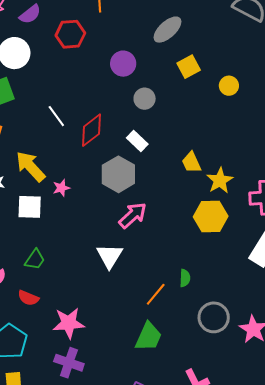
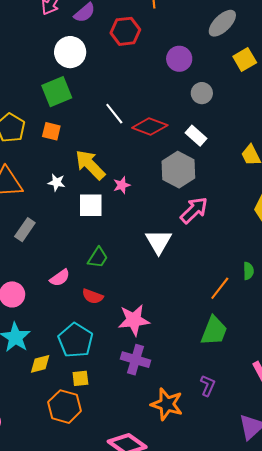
red diamond: (91, 130) -> (150, 126), turned 60
white triangle: (110, 256) -> (159, 242), moved

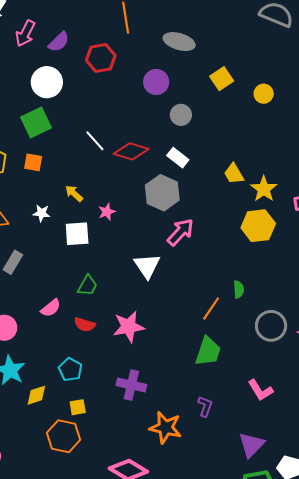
gray ellipse: (222, 23) -> (179, 42), moved, turned 64
yellow arrow: (90, 165) -> (74, 193), size x0.6
pink star: (134, 320) -> (129, 327), moved
cyan pentagon: (76, 340) -> (70, 370), size x0.7

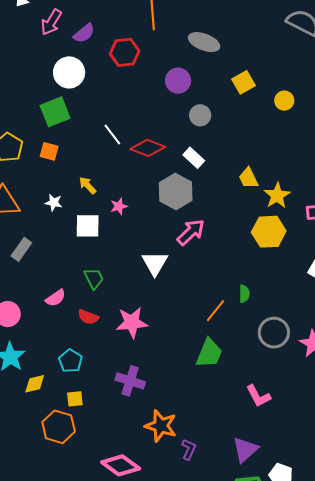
green trapezoid: (87, 286) -> (94, 278), turned -60
purple L-shape: (205, 406) -> (189, 449), moved

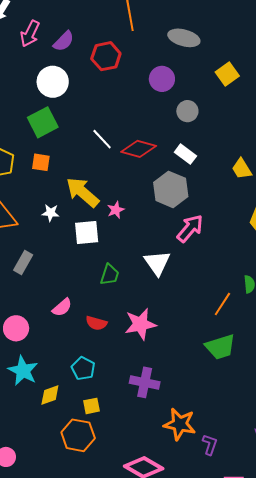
yellow arrow: (88, 185) -> (83, 192), size x1.8
green trapezoid: (94, 278) -> (110, 275), moved, turned 50
green trapezoid: (209, 353) -> (220, 347), turned 56

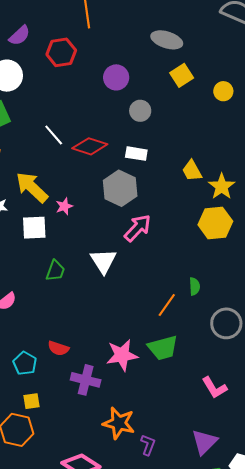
gray ellipse: (184, 38) -> (167, 40), moved
white rectangle: (185, 154) -> (136, 154), turned -30
red semicircle: (96, 323) -> (58, 348), moved
pink star: (140, 324) -> (122, 355), moved

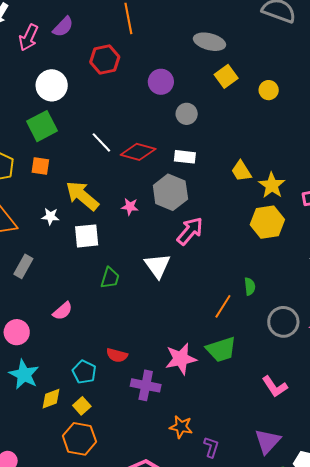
purple semicircle: (20, 36) -> (63, 27), moved
pink star: (64, 206) -> (130, 207), moved, turned 30
yellow square: (31, 401) -> (82, 406), moved, turned -30
orange star: (119, 423) -> (181, 427), size x0.7

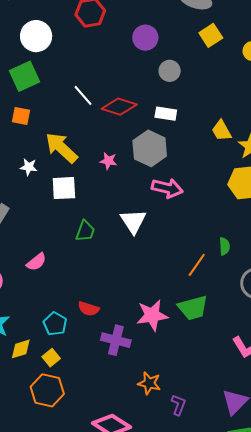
pink arrow: (190, 231) -> (167, 188), turned 60

